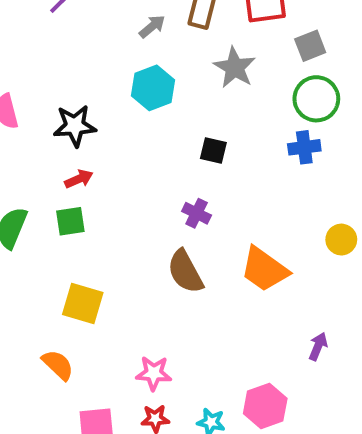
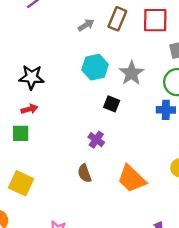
gray star: (235, 68) -> (132, 73), moved
cyan hexagon: (153, 88) -> (95, 67), moved
brown semicircle: (185, 272) -> (84, 173), size x0.7

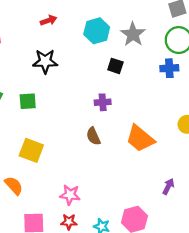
black star: (32, 77) -> (45, 61), moved
red arrow: (29, 109) -> (49, 20), moved
purple cross: (96, 140) -> (103, 102), turned -35

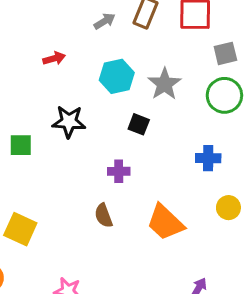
black star: (45, 61) -> (69, 122), moved
blue cross: (169, 68) -> (208, 158), moved
green square: (28, 101) -> (21, 145), moved

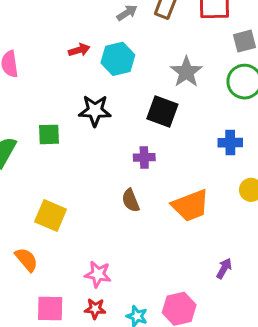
cyan hexagon: (117, 76) -> (118, 59), moved
black square: (139, 124) -> (162, 112), size x1.5
orange trapezoid: (165, 222) -> (190, 206), turned -63

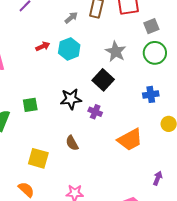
black star: (95, 111) -> (71, 99), moved
black square: (162, 112) -> (103, 80), turned 30
purple cross: (144, 157) -> (95, 112), turned 32
brown semicircle: (131, 200) -> (72, 143), moved

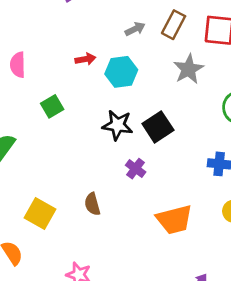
gray star: (116, 52) -> (189, 69), moved
black star: (71, 99) -> (117, 125), moved
green square: (30, 105) -> (52, 106), moved, turned -35

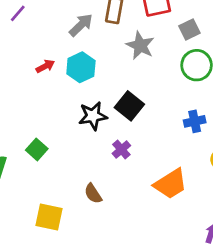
gray arrow: (135, 29) -> (81, 25), size x1.4
green square: (52, 106) -> (37, 149), moved
purple cross: (136, 169) -> (121, 149), turned 30

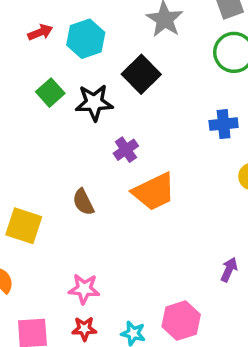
black square: (129, 106) -> (141, 74), moved
green square: (37, 149) -> (50, 93), moved
orange trapezoid: (171, 184) -> (154, 192), moved

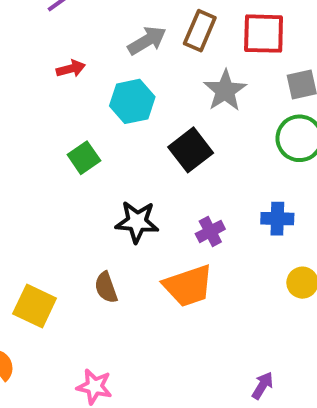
red arrow: (40, 32) -> (71, 69), moved
black star: (94, 103) -> (137, 222), moved
purple cross: (126, 150) -> (210, 231), moved

